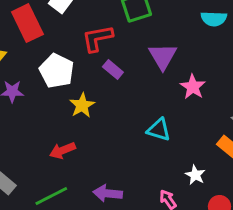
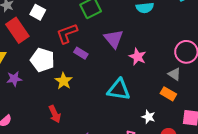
cyan triangle: (159, 130) -> (119, 90), size x1.4
red arrow: (62, 150) -> (55, 114), turned -84

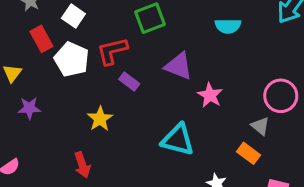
red rectangle: (17, 30) -> (41, 39), size x0.7
purple triangle: (114, 39) -> (178, 66), turned -35
white pentagon: (42, 60) -> (72, 59), moved

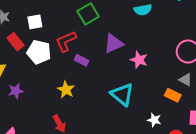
white square: (73, 16) -> (35, 22), turned -35
purple triangle: (178, 66) -> (114, 44), turned -35
gray triangle: (260, 126) -> (186, 80), moved
cyan triangle: (178, 140) -> (122, 95), turned 35

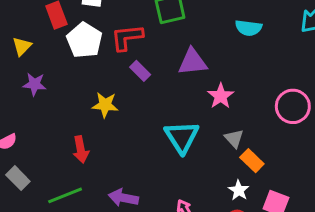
gray triangle: (186, 80) -> (234, 139), moved
yellow star: (66, 90) -> (105, 105), turned 30
white star: (154, 120) -> (239, 190), moved

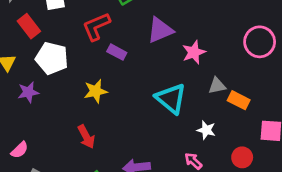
white pentagon: (84, 40) -> (52, 58), moved
pink star: (221, 96) -> (194, 52), turned 30
gray triangle: (234, 139) -> (217, 86), turned -42
white star: (239, 190) -> (206, 130), moved

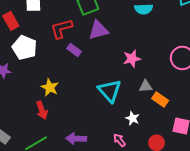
purple triangle: (160, 30) -> (99, 30), moved
yellow star: (96, 91) -> (50, 87), moved, turned 30

